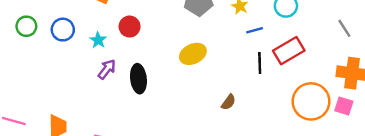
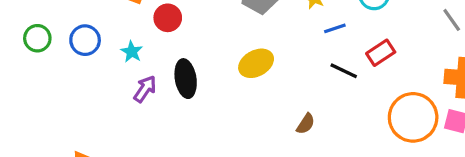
red circle: (130, 27) -> (168, 18), moved
red rectangle: (289, 51) -> (381, 53), size x0.7
black line: (260, 63) -> (344, 71), turned -60
black ellipse: (138, 79) -> (186, 79), moved

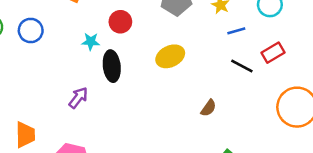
red circle: (168, 18) -> (120, 22), moved
cyan star: (132, 52) -> (91, 42), moved, turned -30
purple arrow: (145, 89) -> (78, 98), moved

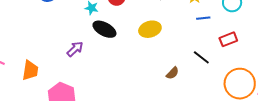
black ellipse: (112, 66) -> (104, 29), turned -65
black line: (242, 66) -> (201, 57), moved

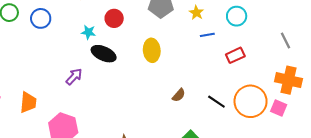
yellow ellipse: (150, 29) -> (152, 50), turned -75
black line: (201, 57) -> (216, 102), moved

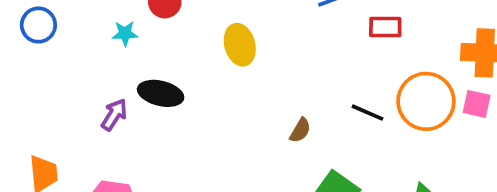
black ellipse: (104, 54) -> (161, 93), moved
red rectangle: (235, 55) -> (385, 27), turned 36
brown semicircle: (179, 95) -> (300, 130), moved

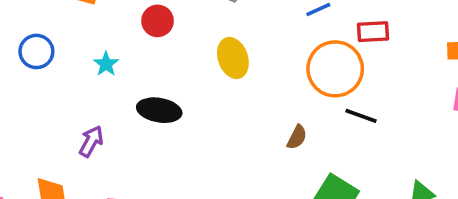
cyan star: (125, 33) -> (106, 64), moved, turned -30
orange circle: (426, 101) -> (335, 69), moved
purple arrow: (114, 115) -> (91, 141), moved

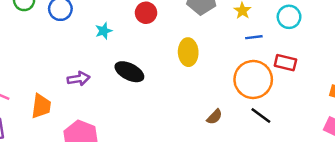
purple arrow: (91, 141) -> (79, 79), turned 35

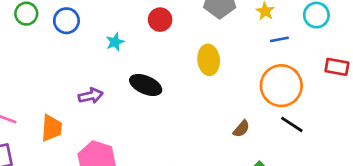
red rectangle: (285, 63) -> (337, 67), moved

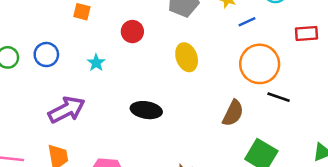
black ellipse: (146, 85) -> (146, 110), moved
purple arrow: (91, 96) -> (67, 110), moved, size x1.6
brown semicircle: (241, 129) -> (233, 113), size x1.5

